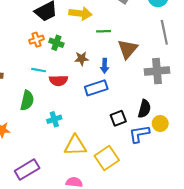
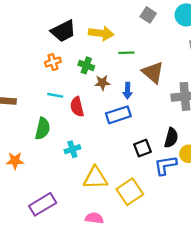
green cross: (56, 43) -> (86, 65), moved
brown triangle: (128, 49) -> (153, 72), turned -30
red semicircle: (59, 80) -> (77, 107), turned 78

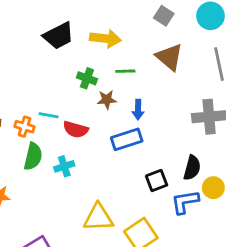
green line: (126, 53) -> (125, 71), moved
orange cross: (53, 62) -> (24, 127), moved, turned 35
brown triangle: (153, 72) -> (169, 57), moved
red semicircle: (77, 107) -> (76, 129), turned -60
cyan cross: (72, 149) -> (64, 166), moved

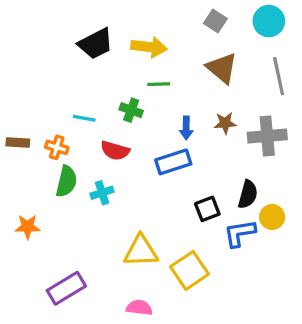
green line: (125, 71) -> (159, 84), moved
green cross: (87, 78) -> (131, 110), moved
brown star: (107, 100) -> (225, 123), moved
cyan line: (49, 115) -> (84, 118), moved

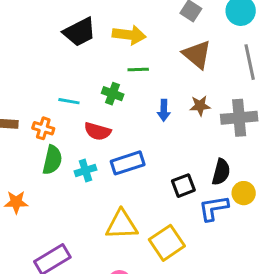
blue rectangle: (173, 162) -> (128, 163), moved

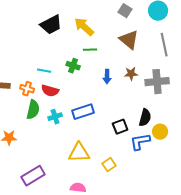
yellow arrow: (129, 35) -> (84, 27), turned -145
red semicircle: (98, 131) -> (50, 91), moved
yellow square: (167, 243) -> (109, 165), size x0.6

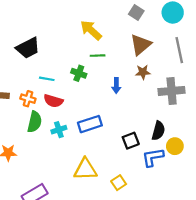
black trapezoid: (51, 25) -> (28, 48), moved
brown triangle: (129, 40) -> (141, 45), turned 40
brown star: (131, 74) -> (143, 72), moved

